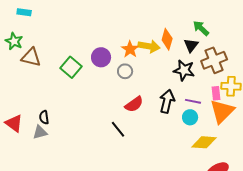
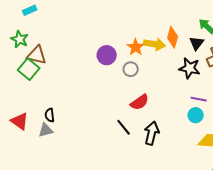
cyan rectangle: (24, 12) -> (30, 10), turned -32
green square: (71, 67) -> (29, 69), moved
black arrow: (167, 101) -> (152, 133), moved

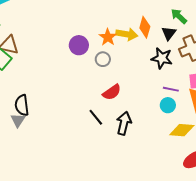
black semicircle: (50, 115) -> (22, 105), size x1.5
gray triangle: (46, 130) -> (18, 120), turned -42

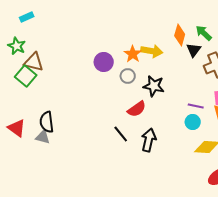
orange diamond: (145, 27) -> (180, 35), moved
black star: (162, 58) -> (154, 86), moved
gray triangle: (18, 120) -> (43, 137), turned -49

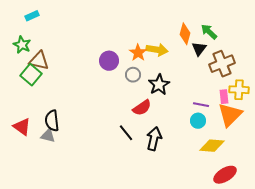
black star: (154, 86) -> (159, 85), turned 30

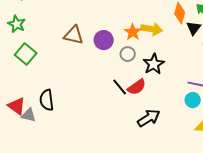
brown triangle: (39, 61) -> (74, 35), moved
black line: (126, 133) -> (120, 87), moved
gray triangle: (48, 136) -> (29, 115), moved
black arrow: (154, 139) -> (149, 118), turned 45

